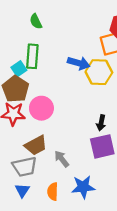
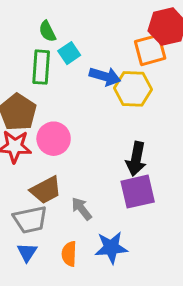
green semicircle: (36, 21) -> (47, 31), moved
cyan square: (19, 69) -> (69, 53), moved
black arrow: (101, 123) -> (136, 159), size x1.5

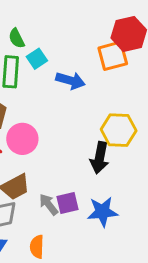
yellow hexagon: (133, 89) -> (119, 130), moved
purple square: (138, 192) -> (68, 203), moved, size x0.7
blue star: (111, 248) -> (103, 212), moved

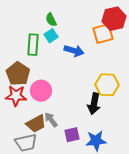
green semicircle: (17, 38) -> (51, 20), moved
gray arrow: (49, 204) -> (51, 120), moved

